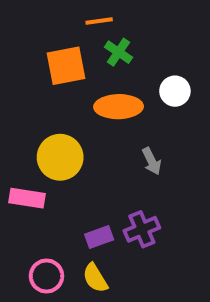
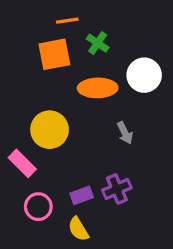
orange line: (99, 21) -> (67, 21), moved
white circle: (175, 91) -> (144, 75), size x1.4
pink rectangle: (27, 198) -> (22, 163), turned 36
pink circle: (46, 276) -> (38, 207), moved

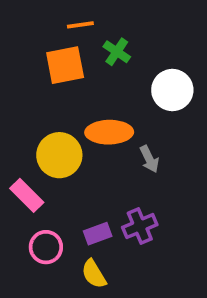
orange ellipse: (98, 88) -> (109, 132), moved

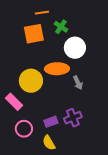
white circle: (172, 90) -> (75, 48), moved

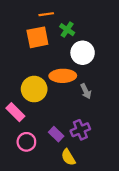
purple rectangle: (51, 122) -> (56, 134), turned 64
yellow semicircle: (49, 143) -> (68, 157), moved

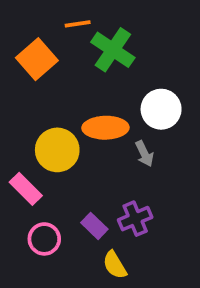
green cross: (67, 30) -> (113, 50), size x1.6
orange square: (37, 37) -> (37, 59), moved, turned -30
white circle: (83, 53) -> (161, 109), moved

